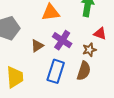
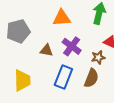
brown triangle: (37, 46) -> (46, 50), turned 40

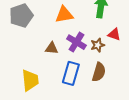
gray pentagon: (18, 31) -> (21, 16), moved
brown star: (98, 57) -> (98, 45), moved

